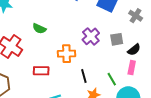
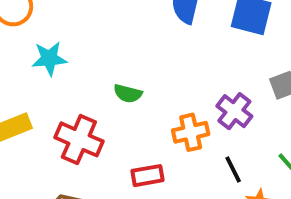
purple cross: (91, 36) -> (234, 111), moved

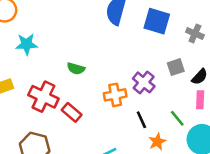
red rectangle: (147, 176) -> (72, 112), moved, turned 48

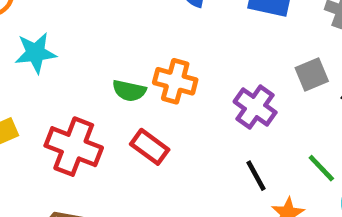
orange cross: (115, 95) -> (175, 81), moved, turned 30
red rectangle: (72, 112) -> (150, 147), moved

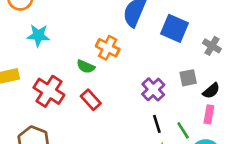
orange cross: (175, 81) -> (108, 48), moved
black line: (256, 176) -> (157, 124), moved

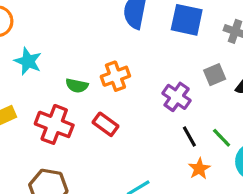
cyan star: (38, 35) -> (28, 61), turned 30
orange cross: (108, 48) -> (115, 76), moved, turned -35
green semicircle: (86, 67) -> (77, 86), moved

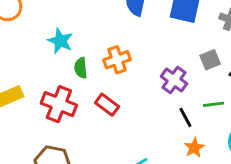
cyan star: (28, 61) -> (60, 41), moved
green semicircle: (77, 86) -> (81, 68), turned 72
green line: (222, 138) -> (214, 104), moved, turned -54

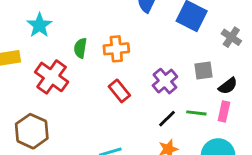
cyan star: (60, 41) -> (39, 25), moved
red rectangle: (107, 105) -> (119, 91), moved
black line: (185, 117) -> (167, 119), turned 60

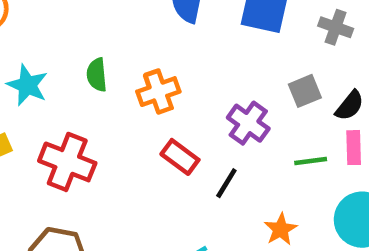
green semicircle: (80, 48) -> (97, 75), moved
black line: (167, 119) -> (226, 183), moved

